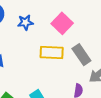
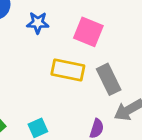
pink square: (62, 23) -> (88, 32), turned -30

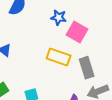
blue star: (38, 23) -> (59, 17), moved

